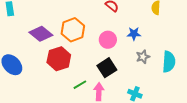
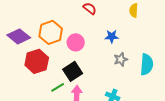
pink circle: (108, 40) -> (76, 42), moved
black square: (107, 68) -> (73, 71), moved

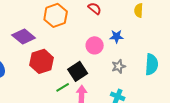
orange hexagon: (51, 32) -> (56, 15), moved
pink circle: (76, 42) -> (95, 45), moved
gray star: (121, 59) -> (119, 66), moved

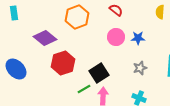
pink circle: (95, 45) -> (116, 37), moved

